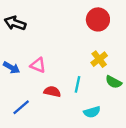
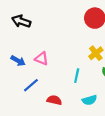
red semicircle: (52, 92) -> (54, 100), moved
blue line: (21, 107) -> (31, 85), moved

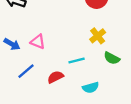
cyan line: (77, 76) -> (77, 61), turned 64
red semicircle: (54, 100) -> (55, 77), moved, turned -40

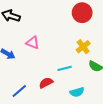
pink triangle: (38, 42) -> (33, 43), moved
blue line: (26, 71) -> (19, 91), moved

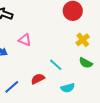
yellow cross: (83, 47) -> (83, 40), moved
cyan line: (65, 68) -> (56, 65), turned 56

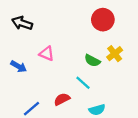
green semicircle: (86, 63) -> (92, 61), moved

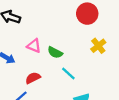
green semicircle: (92, 61) -> (55, 52), moved
red semicircle: (62, 99) -> (33, 78), moved

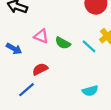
cyan line: (68, 74) -> (89, 46), moved

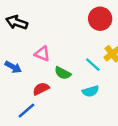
green semicircle: (63, 43) -> (63, 73), moved
cyan semicircle: (90, 91) -> (90, 91), moved

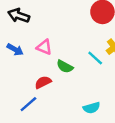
blue arrow: (13, 67) -> (15, 50), moved
cyan semicircle: (90, 91) -> (92, 108), moved

